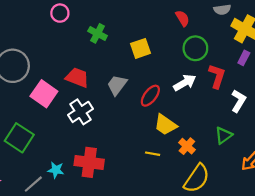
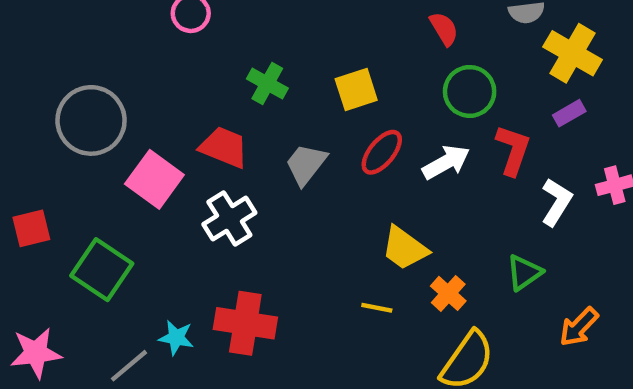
green cross: (98, 33) -> (267, 84), moved
purple rectangle: (244, 58) -> (569, 113), turned 32
red ellipse: (150, 96) -> (382, 152), moved

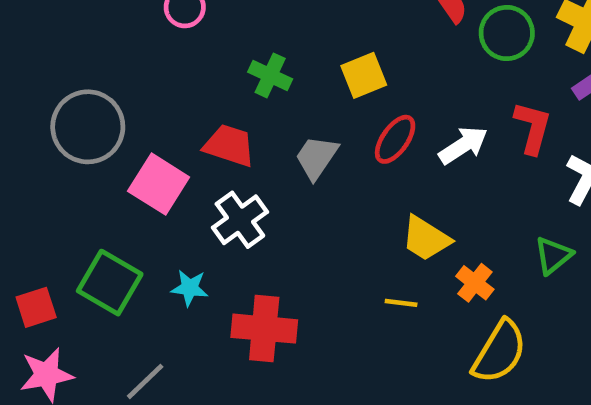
green circle: (470, 91) -> (507, 33), moved
red square: (31, 228) -> (36, 307), moved
cyan star: (176, 338) -> (190, 288), moved

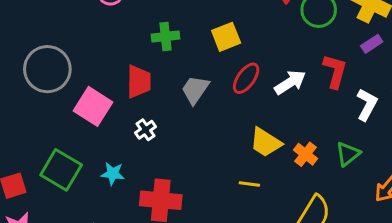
green cross: (270, 75) -> (165, 37), turned -32
red trapezoid: (229, 145) -> (139, 82), turned 72
white cross: (240, 220) -> (145, 130), size x0.6
orange cross: (475, 283) -> (306, 154), moved

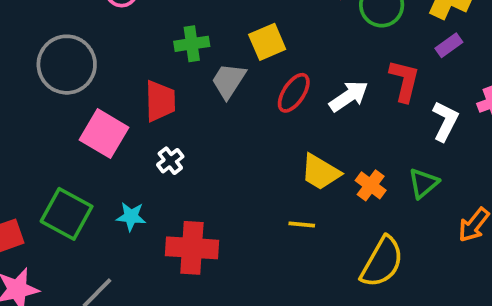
gray circle: (47, 69) -> (67, 65), moved
gray trapezoid: (195, 90) -> (229, 81), moved

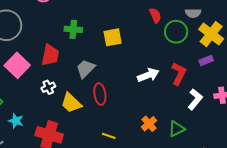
gray trapezoid: (229, 81) -> (86, 69), moved
red ellipse: (294, 93) -> (100, 94), moved, turned -55
yellow trapezoid: (320, 172) -> (71, 103), moved
cyan star: (131, 217) -> (16, 121), moved

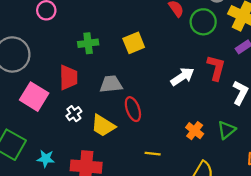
gray trapezoid: (86, 69) -> (111, 84), turned 50

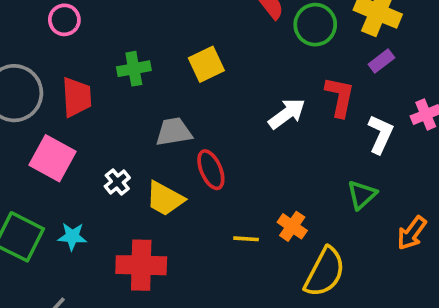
red trapezoid: (68, 77) -> (77, 97), moved
orange cross: (195, 131) -> (292, 226), moved
cyan star: (46, 159) -> (72, 236), moved

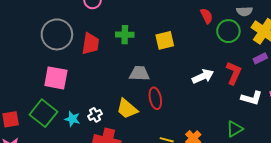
white L-shape: (380, 134) -> (252, 98), turned 70
pink square: (52, 158) -> (56, 78), moved, turned -30
white cross: (117, 182) -> (95, 115), moved

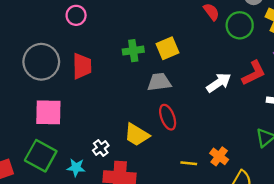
green cross: (125, 35) -> (133, 51), moved
gray trapezoid: (139, 73) -> (159, 82), moved
red L-shape: (234, 73) -> (254, 73), turned 50
cyan star: (72, 119) -> (76, 168), moved

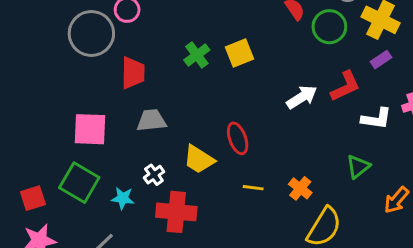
green cross: (133, 51) -> (197, 55), turned -30
gray circle: (41, 62) -> (91, 33), moved
gray trapezoid: (159, 82) -> (151, 120), moved
yellow line: (189, 163) -> (253, 188), moved

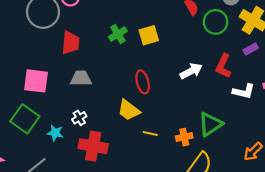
red L-shape: (345, 86) -> (223, 66), turned 135
red ellipse: (238, 138) -> (143, 82), moved
yellow trapezoid: (199, 159) -> (129, 110), moved
green triangle: (358, 167) -> (210, 124), moved, size x1.4
orange cross: (300, 188) -> (184, 137), turned 35

